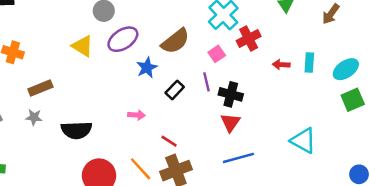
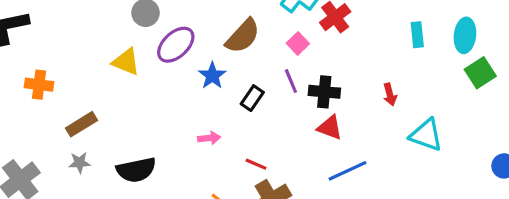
red arrow: (281, 65) -> (390, 94), moved, turned -98
cyan ellipse: (346, 69) -> (465, 35), turned -40
red triangle: (230, 122) -> (330, 128), turned -35

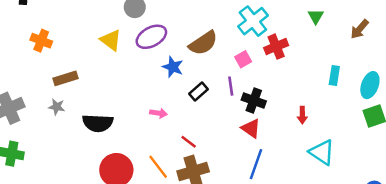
blue star: (212, 76) -> (173, 67), turned -30
blue line: (348, 171) -> (256, 164), turned -60

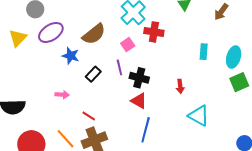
yellow triangle: (111, 40) -> (18, 38), turned 42
red cross: (276, 47) -> (154, 32), turned 36

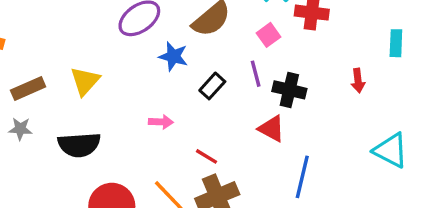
yellow triangle: (18, 38) -> (85, 81), moved
red arrow: (180, 86) -> (358, 81), moved
red triangle: (139, 101) -> (272, 129), moved

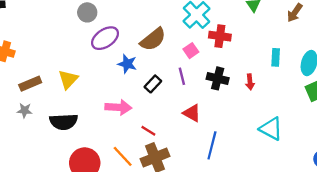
black cross: (289, 90) -> (218, 78), moved
pink arrow: (161, 122) -> (118, 107), size x1.6

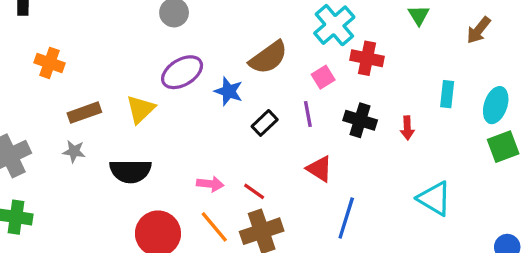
purple ellipse: (105, 38) -> (182, 72), moved
pink arrow: (118, 107) -> (210, 184), moved, size x0.7

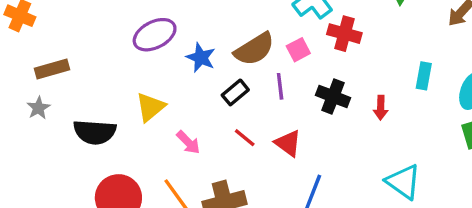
brown semicircle: (268, 57) -> (254, 49), moved
yellow triangle: (141, 109) -> (150, 107), moved
gray star: (74, 151) -> (38, 108), turned 30
pink arrow: (210, 184) -> (188, 142), moved, turned 35
red line: (254, 191) -> (245, 138), moved

